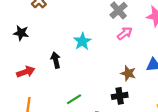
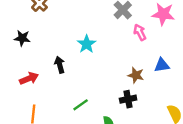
pink arrow: (125, 33) -> (140, 32), moved, turned -77

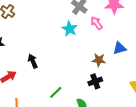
cyan star: (87, 44) -> (70, 29), moved

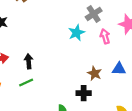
black arrow: (33, 61) -> (29, 61), moved
green line: (56, 92) -> (26, 82), moved

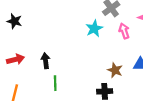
green line: (26, 82) -> (55, 83), moved, turned -64

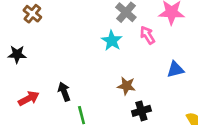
brown star: (115, 70) -> (126, 86), moved

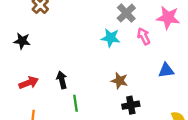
cyan star: (112, 41) -> (111, 38), turned -30

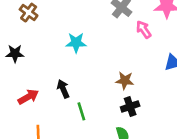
cyan star: (111, 38) -> (76, 43), moved
black cross: (131, 105) -> (130, 107), moved

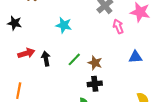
red arrow: (28, 97) -> (26, 53), moved
green line: (81, 111) -> (74, 59), moved, turned 48

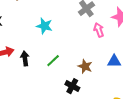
brown star: (95, 63) -> (85, 66), moved
black cross: (95, 84) -> (72, 86), turned 32

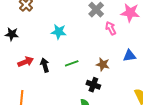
green line: (53, 61) -> (72, 63), turned 32

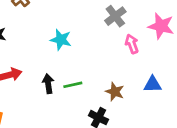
black arrow: (45, 65) -> (48, 84), moved

